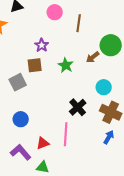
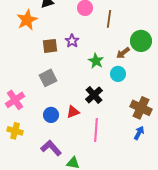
brown square: (35, 65) -> (50, 46), moved
cyan circle: (104, 87) -> (118, 74), moved
black cross: (78, 107) -> (94, 95), moved
red triangle: (43, 143) -> (73, 112), moved

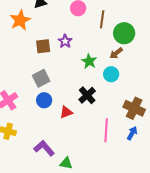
green circle: (141, 41) -> (124, 33), moved
blue circle: (51, 115) -> (44, 100), moved
pink line: (96, 130) -> (106, 130), moved

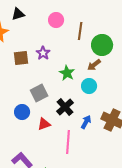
gray square: (41, 78) -> (39, 93), moved
pink line: (106, 130) -> (68, 142), moved
blue arrow: (132, 133) -> (86, 122), moved

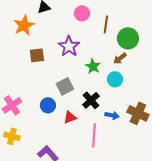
purple star: (43, 53) -> (69, 46), size x1.5
brown square: (21, 58) -> (37, 55), moved
blue arrow: (86, 122) -> (112, 115), turned 72

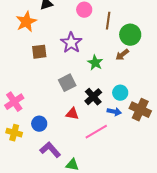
cyan circle: (115, 79) -> (120, 93), moved
blue circle: (48, 105) -> (39, 124), moved
red triangle: (70, 117) -> (72, 114), turned 32
pink line: (94, 135) -> (96, 132), turned 55

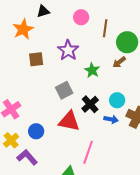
red triangle: (72, 114) -> (69, 121), size x1.6
pink line: (96, 132) -> (88, 152), moved, turned -40
yellow cross: (14, 133) -> (11, 140), turned 35
purple L-shape: (50, 150) -> (27, 157), moved

